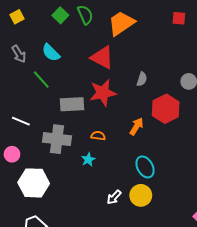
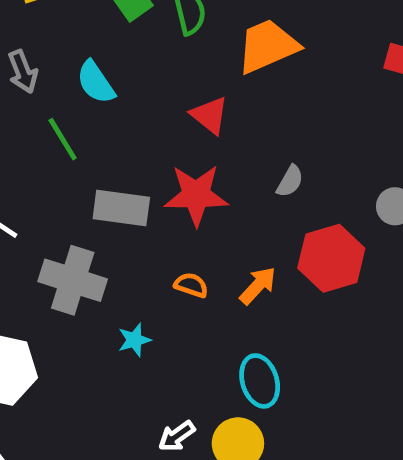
red triangle: (102, 57) -> (210, 115), size x0.7
orange semicircle: (98, 136) -> (191, 285), moved

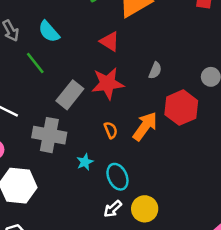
gray rectangle: (121, 208) -> (70, 95), turned -52
orange semicircle: (191, 285) -> (111, 130), turned 56
orange arrow: (258, 286) -> (145, 126), size x1.4
cyan ellipse: (260, 381) -> (117, 177), moved

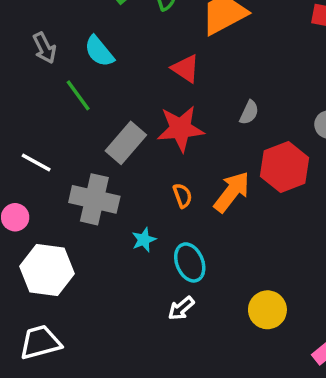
yellow circle: (145, 209) -> (267, 310), moved

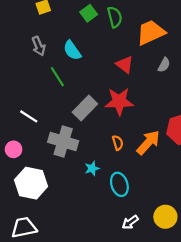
gray semicircle: (249, 112) -> (164, 65), moved
white arrow: (181, 308) -> (130, 222), moved

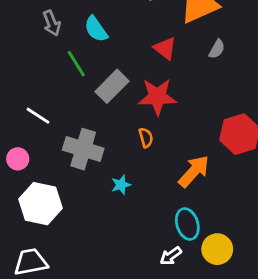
gray rectangle: (85, 108) -> (112, 86), moved
orange semicircle: (118, 143) -> (146, 138), moved
orange arrow: (148, 143) -> (194, 171), moved
cyan ellipse: (119, 184) -> (187, 224), moved

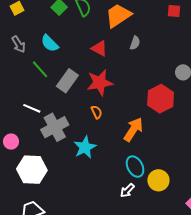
white line: (38, 116) -> (32, 108), moved
gray cross: (83, 149) -> (55, 127), turned -36
cyan star: (121, 185) -> (85, 147), size x1.6

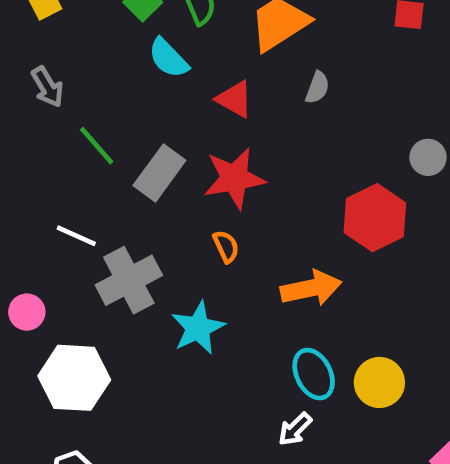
cyan semicircle: (50, 43) -> (168, 58), moved
orange arrow: (133, 130) -> (311, 288), turned 45
yellow circle: (158, 180) -> (379, 382), moved

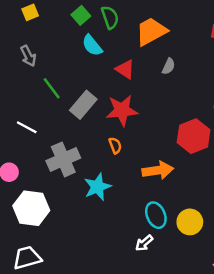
white line: (76, 236) -> (27, 127), moved

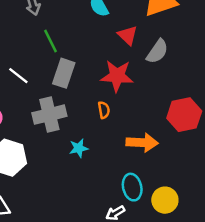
gray semicircle: (169, 66) -> (157, 51), moved, size x1.5
gray rectangle: (83, 105) -> (64, 73), moved, turned -32
cyan star: (98, 187) -> (79, 148), size x0.7

